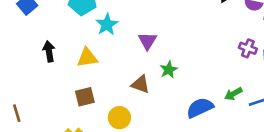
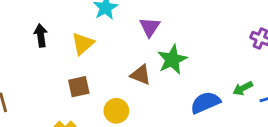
yellow triangle: (87, 58) -> (83, 44), turned -35
green star: (169, 70) -> (172, 60), size x1.5

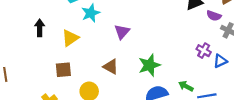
green star: (172, 60) -> (149, 65), moved
green arrow: (243, 88) -> (186, 86), turned 48

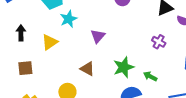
purple cross: (204, 51) -> (159, 42), moved
brown square: (63, 70) -> (25, 68), moved
green arrow: (186, 86) -> (150, 76), moved

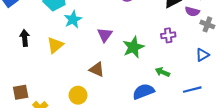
purple cross: (159, 42) -> (168, 35), turned -32
green star: (124, 67) -> (133, 47), moved
brown square: (25, 68) -> (21, 92), moved

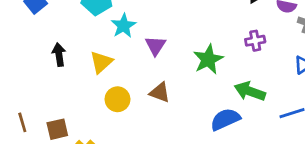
purple triangle: (105, 35) -> (155, 46), moved
green arrow: (162, 72) -> (250, 91), size x1.5
yellow circle: (78, 95) -> (117, 99), moved

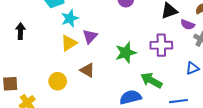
purple cross: (255, 41) -> (161, 45), size x1.5
yellow triangle: (101, 62) -> (69, 43), moved
yellow circle: (117, 99) -> (58, 81), moved

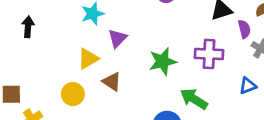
purple semicircle: (188, 25) -> (244, 29), turned -128
yellow triangle: (69, 43) -> (88, 59), moved

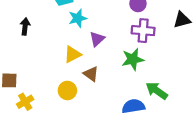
purple cross: (209, 54) -> (143, 31), moved
yellow circle: (73, 94) -> (67, 90), moved

